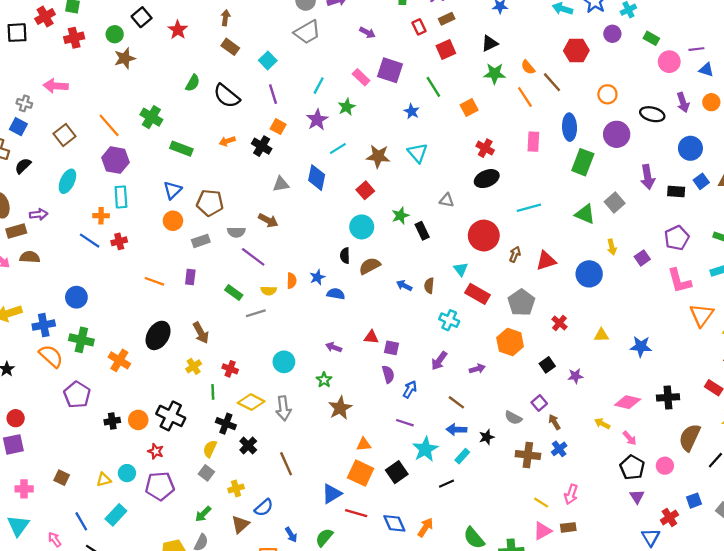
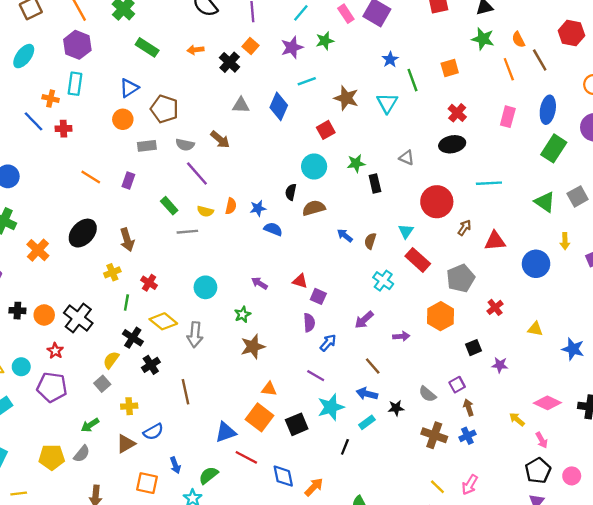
green line: (433, 87) -> (413, 80), moved
black line: (447, 484) -> (345, 447), turned -56

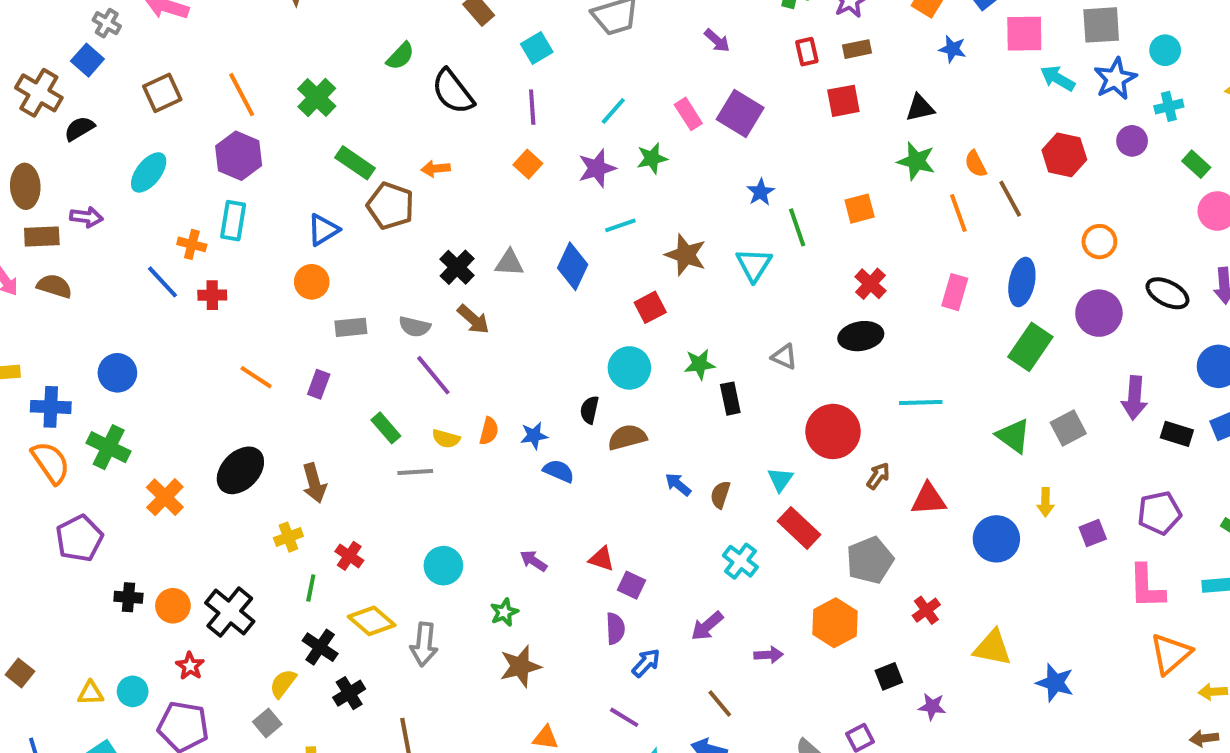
black cross: (230, 62) -> (457, 267), moved
brown pentagon: (164, 109) -> (390, 206), moved
yellow triangle: (535, 329) -> (992, 648), size x1.5

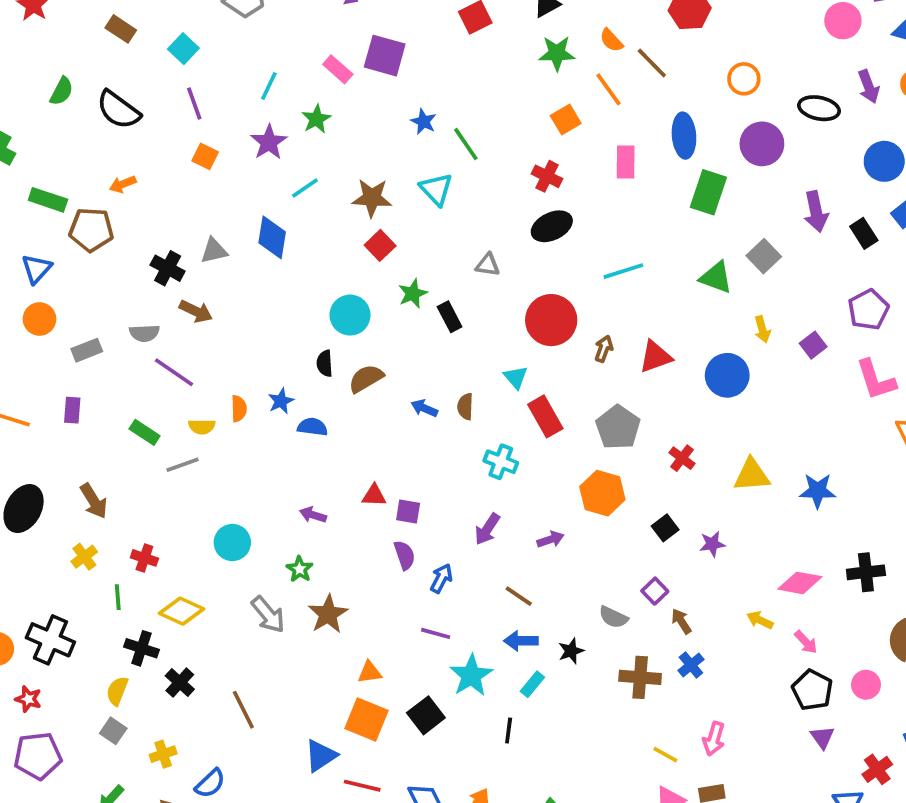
orange square: (860, 209) -> (566, 119), moved
red square: (650, 307) -> (380, 245), moved
black rectangle: (1177, 434) -> (864, 233), turned 56
red rectangle: (799, 528) -> (545, 416), turned 33
gray arrow: (424, 644) -> (268, 615), moved, turned -30

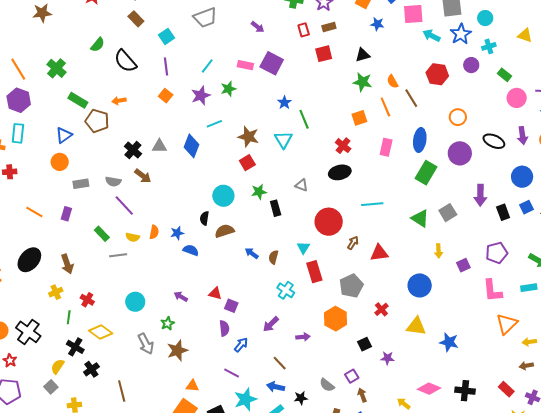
pink rectangle: (338, 69) -> (245, 65), turned -42
blue circle: (727, 375) -> (420, 285), moved

